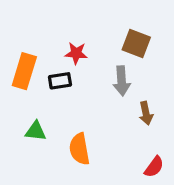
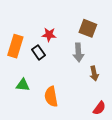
black rectangle: (60, 81) -> (39, 52), turned 64

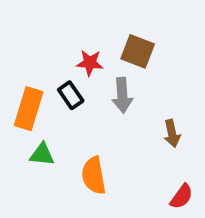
brown square: (88, 28) -> (138, 51), moved
orange rectangle: (15, 46) -> (29, 109), moved
gray arrow: (78, 52) -> (122, 95), moved

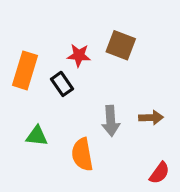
gray arrow: (122, 95) -> (111, 121), moved
orange rectangle: (29, 109) -> (25, 70), moved
brown arrow: (172, 133) -> (151, 118), turned -80

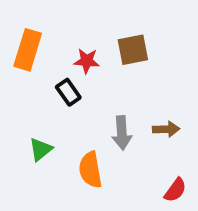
brown square: (121, 45) -> (133, 50), turned -32
orange rectangle: (25, 70) -> (28, 50), moved
green triangle: (37, 136) -> (41, 149), turned -45

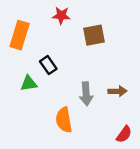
red star: (87, 61) -> (61, 15), moved
green triangle: (41, 149) -> (29, 83), moved, turned 30

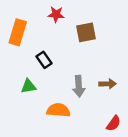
green triangle: (29, 83) -> (28, 86), moved
orange semicircle: (64, 120) -> (58, 110), turned 105

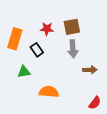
red star: (56, 14) -> (47, 29), moved
orange rectangle: (18, 32) -> (15, 39), moved
gray arrow: (79, 86) -> (73, 49), moved

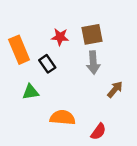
orange rectangle: (15, 39) -> (19, 50), turned -40
brown arrow: (90, 70) -> (115, 89), turned -48
red semicircle: (95, 103) -> (98, 132), moved

